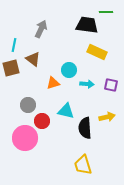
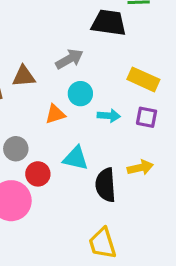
gray arrow: (41, 29) -> (69, 59), moved, turned 36
yellow rectangle: (97, 52) -> (143, 79), moved
brown triangle: (33, 59) -> (24, 76), turned -42

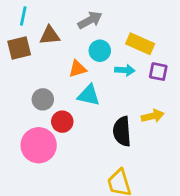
yellow rectangle: (143, 79) -> (140, 44), moved
cyan triangle: (76, 158) -> (89, 95), moved

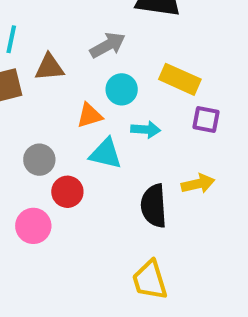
cyan arrow: (125, 70) -> (146, 130), moved
pink circle: (39, 145) -> (33, 226), size x0.7

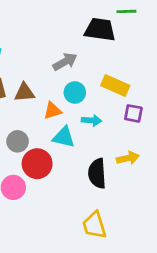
brown triangle: (49, 67) -> (25, 92), moved
red circle: (67, 192) -> (37, 164), size x1.4

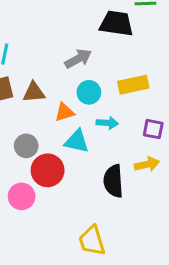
yellow rectangle: (115, 85) -> (133, 85), turned -36
purple square: (133, 113) -> (153, 129), moved
yellow trapezoid: (94, 225) -> (92, 241), moved

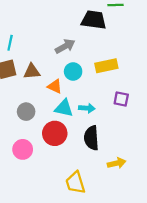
orange triangle: (64, 112) -> (55, 86), turned 42
cyan arrow: (107, 123) -> (87, 108), moved
yellow arrow: (147, 164) -> (117, 163), moved
red circle: (48, 170) -> (55, 133), moved

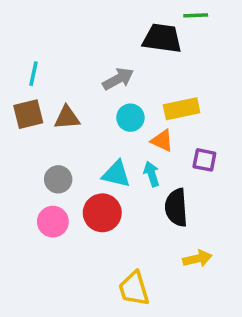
orange triangle: (55, 86) -> (162, 141), moved
cyan arrow: (87, 108) -> (152, 174), turned -112
black semicircle: (91, 138) -> (176, 208), moved
pink circle: (23, 149) -> (53, 222), moved

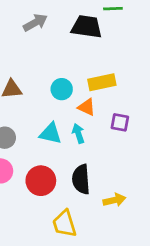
gray arrow: (118, 79) -> (35, 23), moved
black semicircle: (176, 208) -> (81, 179), moved
red circle: (102, 213) -> (41, 181), moved

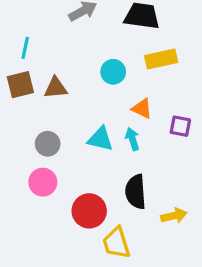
yellow rectangle: (102, 82) -> (161, 59), moved
cyan circle: (62, 89) -> (113, 72), moved
red circle: (41, 181) -> (89, 211), moved

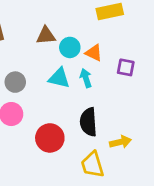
cyan circle: (113, 72) -> (70, 47), moved
brown triangle: (56, 88) -> (46, 35), moved
yellow trapezoid: (116, 243) -> (92, 165), moved

